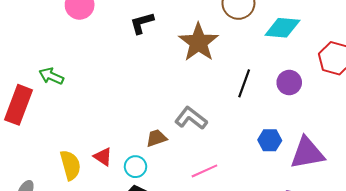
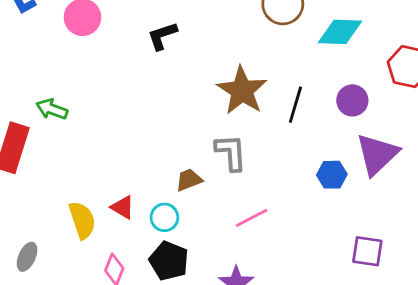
brown star: (199, 42) -> (242, 91), moved
gray L-shape: (191, 118) -> (231, 152), turned 52
purple triangle: (307, 153) -> (377, 154), moved, turned -30

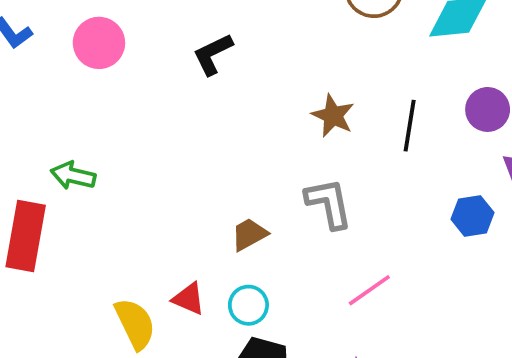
brown star: (242, 91) -> (333, 116), size x0.6
brown trapezoid: (189, 180) -> (249, 234), moved

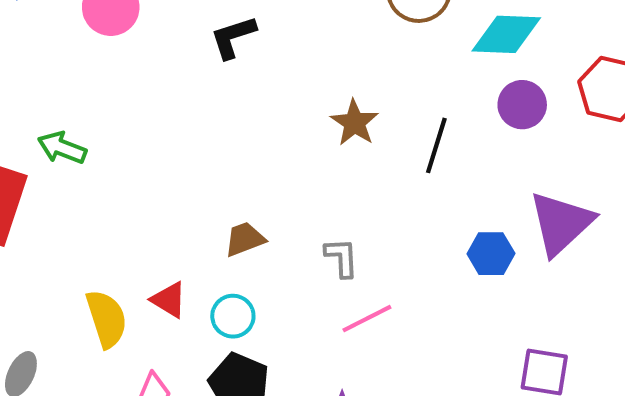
purple circle: (488, 109) -> (522, 105), moved
gray L-shape: (329, 203) -> (342, 258), moved, size x0.7

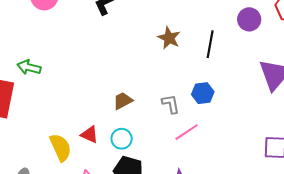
blue hexagon: (491, 254) -> (203, 93), moved

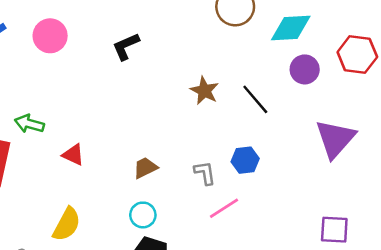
black line: (210, 44) -> (255, 99), turned -52
red triangle: (90, 135) -> (73, 155), moved
yellow semicircle: (61, 147) -> (67, 224), turned 52

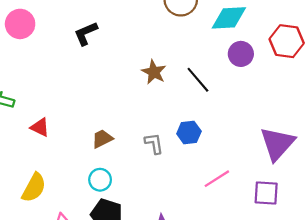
purple triangle: (335, 139) -> (277, 144), moved
pink line: (224, 208) -> (217, 179), moved

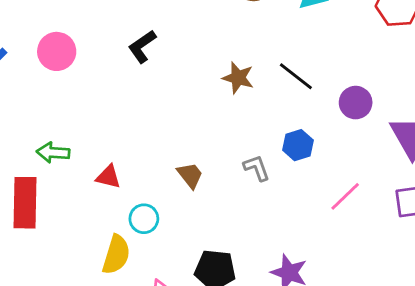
purple circle: (241, 54) -> (356, 103), moved
brown trapezoid: (102, 139) -> (190, 175), turned 90
cyan circle: (100, 180) -> (144, 219), moved

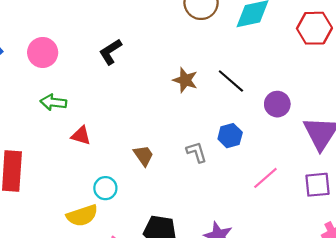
green arrow: (53, 153) -> (53, 102), moved
red triangle: (108, 177) -> (81, 136), moved
yellow semicircle: (116, 255) -> (82, 216), turned 52

